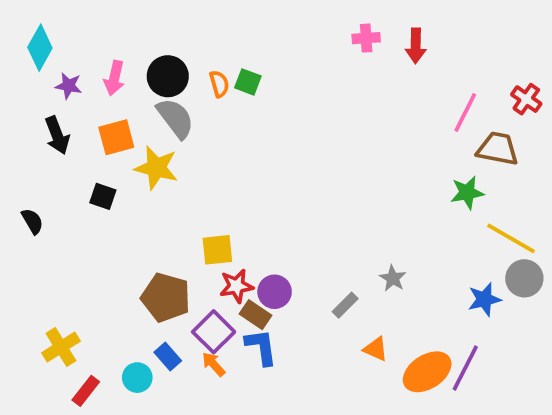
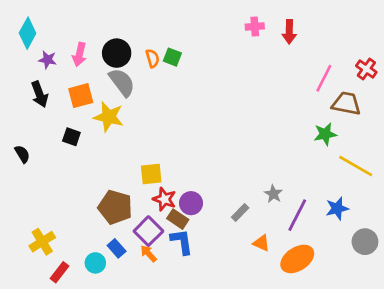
gray circle: (524, 278) -> (365, 242), moved
red star: (236, 286) -> (164, 199), turned 30
purple line: (465, 368) -> (297, 215), moved

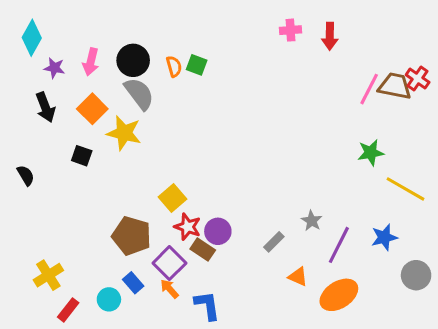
orange square: (81, 96) -> (92, 109), turned -30
brown trapezoid: (346, 104) -> (395, 86), moved
yellow square: (151, 174) -> (172, 198), turned -35
blue L-shape: (182, 242) -> (207, 305), moved

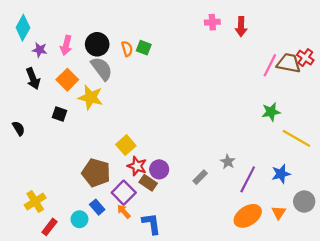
orange triangle: (298, 277) -> (279, 213), moved, turned 40

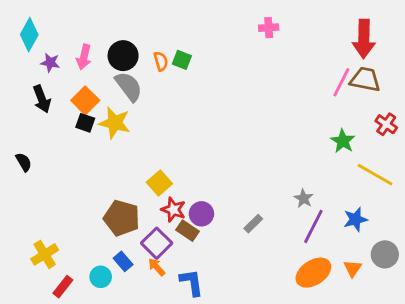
red arrow: (241, 27) -> (364, 39), moved, size x1.5
red cross: (305, 58) -> (386, 124), moved
green star: (271, 112) -> (343, 141), turned -30
black square: (60, 114) -> (85, 123), moved
gray star: (228, 162) -> (304, 198), moved

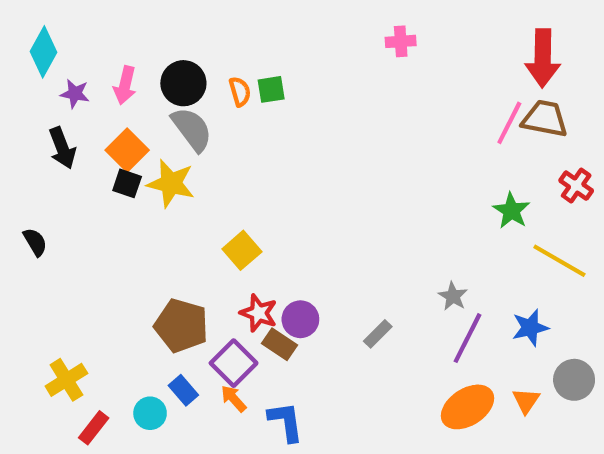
green square: (182, 60) -> (271, 89), turned -30
yellow square: (159, 183) -> (242, 250), moved

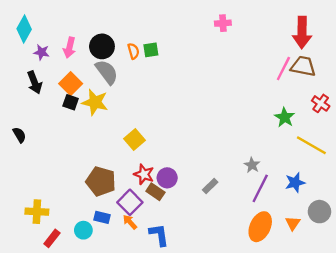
yellow cross: (66, 380) -> (37, 212), turned 35
blue rectangle: (183, 390) -> (102, 217), turned -35
orange ellipse: (468, 407) -> (260, 227), turned -32

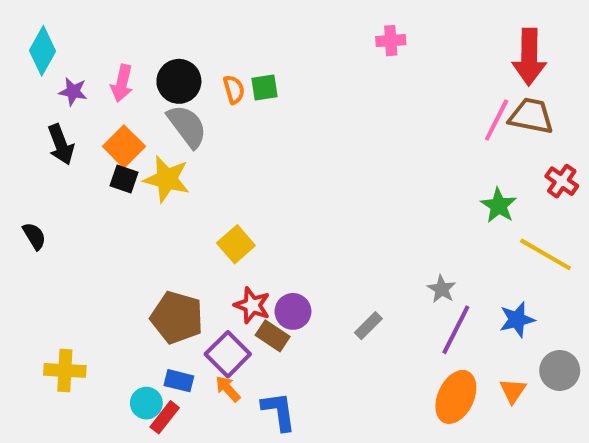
red rectangle: (52, 238) -> (165, 417), moved

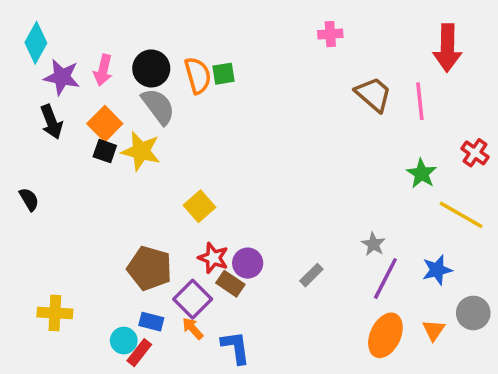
orange semicircle: (234, 89) -> (198, 75), size x1.5
purple star: (73, 92) -> (62, 77), size x1.5
brown trapezoid: (531, 116) -> (373, 94), moved, turned 30
pink line: (497, 120) -> (420, 101), turned -33

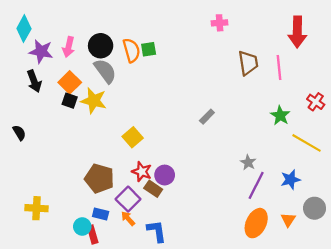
brown trapezoid: (373, 94) -> (248, 63), turned 40
gray rectangle: (311, 275) -> (207, 117), moved
red rectangle: (139, 353) -> (93, 235), turned -54

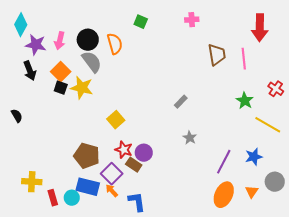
green square: (149, 49) -> (141, 22), moved, turned 32
gray star: (248, 162) -> (190, 138), moved
blue rectangle: (101, 214) -> (88, 187), size x1.6
red rectangle: (93, 235) -> (53, 198), moved

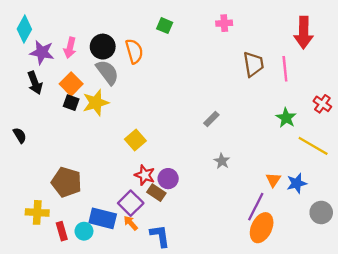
yellow star: (82, 88) -> (96, 103), turned -30
brown pentagon: (87, 156) -> (66, 182), moved
purple line: (224, 162) -> (256, 207), moved
orange triangle: (252, 192) -> (273, 180), moved

